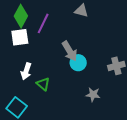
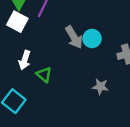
white square: (20, 37) -> (17, 22), turned 36
cyan circle: (78, 63) -> (92, 38), moved

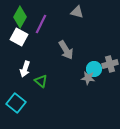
cyan circle: (92, 38) -> (94, 69), moved
gray star: (100, 87) -> (88, 78), moved

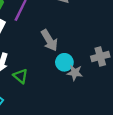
cyan circle: (94, 69) -> (64, 62), moved

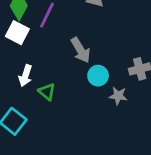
gray star: (75, 73) -> (118, 96), moved

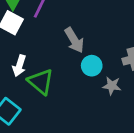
green triangle: (47, 92) -> (41, 82), size x1.5

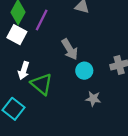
gray star: (112, 86) -> (93, 99), moved

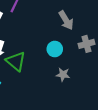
gray arrow: (70, 49) -> (66, 20), moved

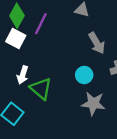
gray star: (63, 75) -> (93, 103), size x1.5

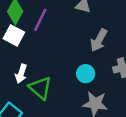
gray arrow: (97, 43) -> (99, 40), turned 60

